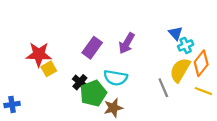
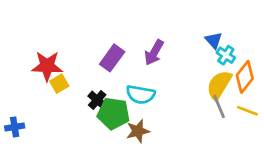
cyan cross: (186, 45) -> (226, 55), turned -32
gray line: (163, 88) -> (219, 107), moved
green pentagon: (93, 93) -> (113, 113), turned 30

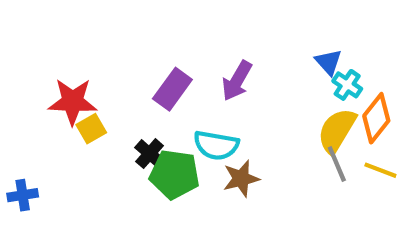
brown star: (138, 131) -> (241, 179), moved

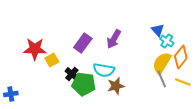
yellow square: (91, 129) -> (52, 60), moved

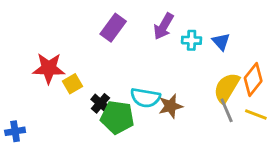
purple arrow: (114, 39) -> (164, 26), moved
cyan cross: (167, 41) -> (192, 40), moved, turned -32
purple rectangle: (83, 43) -> (113, 28), moved
brown star: (116, 86) -> (171, 106), moved

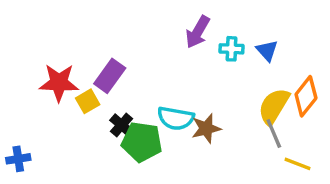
purple rectangle: (113, 28) -> (110, 76), moved
yellow line: (256, 115) -> (297, 164), moved

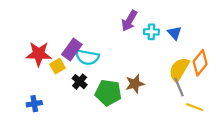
cyan semicircle: (176, 118) -> (87, 57), moved
green pentagon: (142, 142) -> (108, 93), moved
blue cross: (18, 159) -> (34, 104), moved

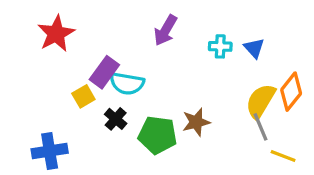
purple arrow: (129, 21) -> (166, 30), moved
red star: (39, 54) -> (56, 34), moved, turned -30
blue cross: (34, 104) -> (50, 151), size x1.5

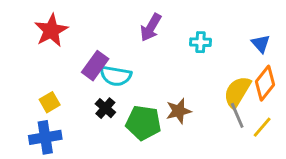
blue triangle: (254, 48) -> (261, 44), moved
yellow square: (83, 96) -> (50, 102), moved
yellow line: (283, 156) -> (262, 127), moved, turned -70

